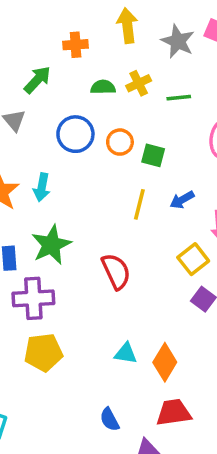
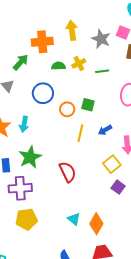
orange cross: (76, 45) -> (42, 42), size x1.5
orange circle: (120, 142) -> (67, 109), moved
cyan triangle: (126, 353) -> (74, 219), turned 32

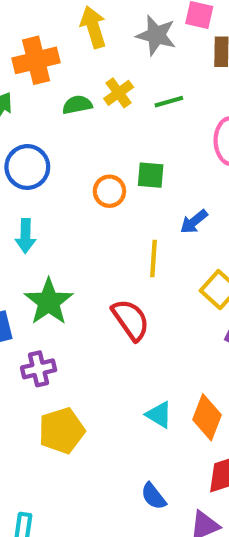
blue circle: (43, 93) -> (27, 167), moved
yellow line: (80, 133) -> (154, 259), moved
purple cross: (20, 188) -> (39, 369), size x0.7

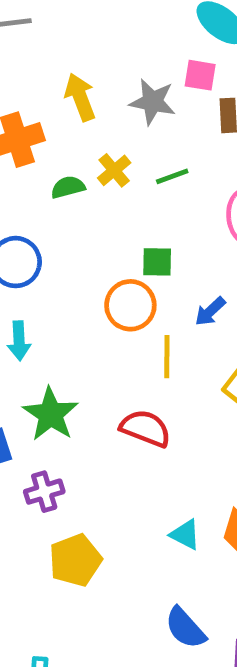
orange circle: (109, 191) -> (130, 305), moved, size x1.4
red semicircle: (131, 320) -> (146, 428), turned -30
blue semicircle: (153, 496) -> (185, 628), size x1.4

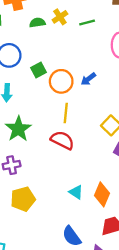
green square: (157, 262) -> (39, 70), moved, turned -35
blue arrow: (210, 311) -> (88, 79), moved
yellow line: (167, 357) -> (66, 113), moved

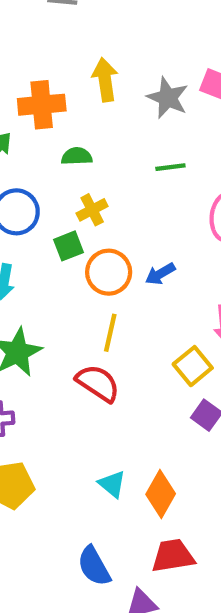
yellow cross: (60, 17) -> (92, 210), moved

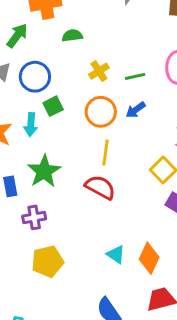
green line: (170, 167) -> (135, 76), moved
yellow cross: (92, 210) -> (99, 71), moved
green square: (68, 246) -> (53, 106), moved

